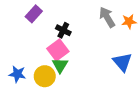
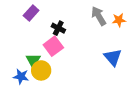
green triangle: (60, 65) -> (33, 60), moved
blue star: (17, 74) -> (21, 77), moved

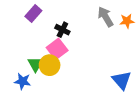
blue triangle: (113, 57) -> (122, 80), moved
yellow circle: (41, 70) -> (50, 65), moved

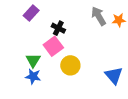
yellow circle: (50, 65) -> (70, 65), moved
blue star: (23, 81) -> (33, 76), moved

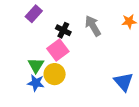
gray arrow: (99, 16) -> (93, 26), moved
yellow circle: (70, 65) -> (55, 74), moved

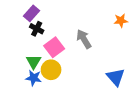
gray arrow: (93, 26) -> (84, 39), moved
black cross: (63, 30) -> (37, 29), moved

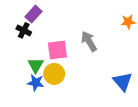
black cross: (37, 29) -> (24, 30), moved
pink square: (54, 47) -> (57, 50), turned 30

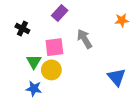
purple rectangle: (33, 14) -> (60, 13), moved
blue star: (36, 83) -> (34, 89), moved

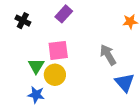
black cross: (22, 29) -> (23, 21), moved
gray arrow: (84, 39) -> (108, 55), moved

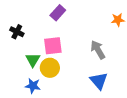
black cross: (23, 21) -> (17, 32), moved
blue triangle: (125, 83) -> (99, 81), moved

